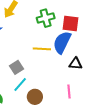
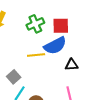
blue semicircle: (62, 42) -> (55, 46), turned -135

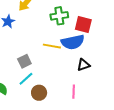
black triangle: (72, 65) -> (84, 65), turned -32

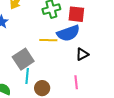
gray square: (24, 61) -> (23, 59), size x1.5
cyan line: (26, 79) -> (27, 76), turned -35

